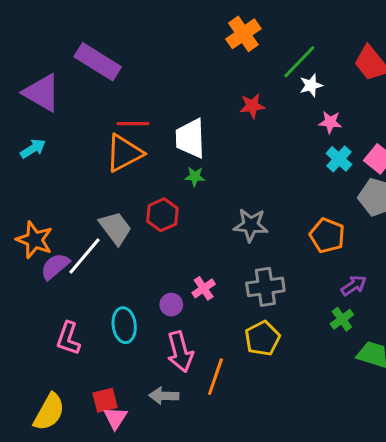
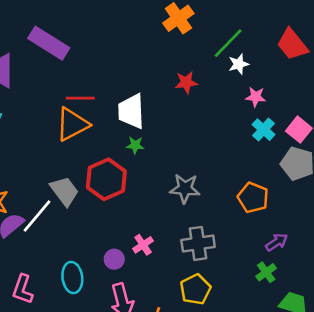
red hexagon: (162, 215) -> (106, 179), size x1.4

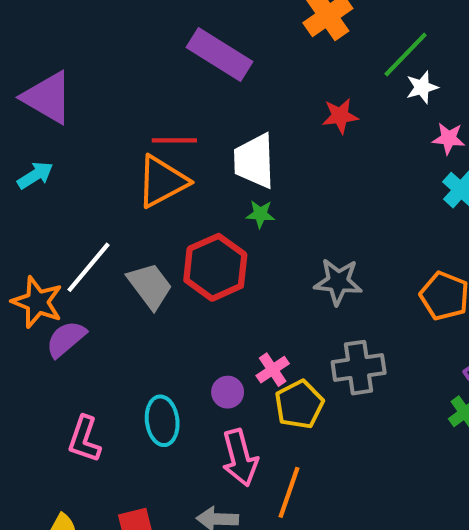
purple rectangle: (49, 43) -> (219, 55), moved
white line: (37, 216) -> (88, 267), moved
yellow pentagon: (195, 289) -> (299, 404), moved

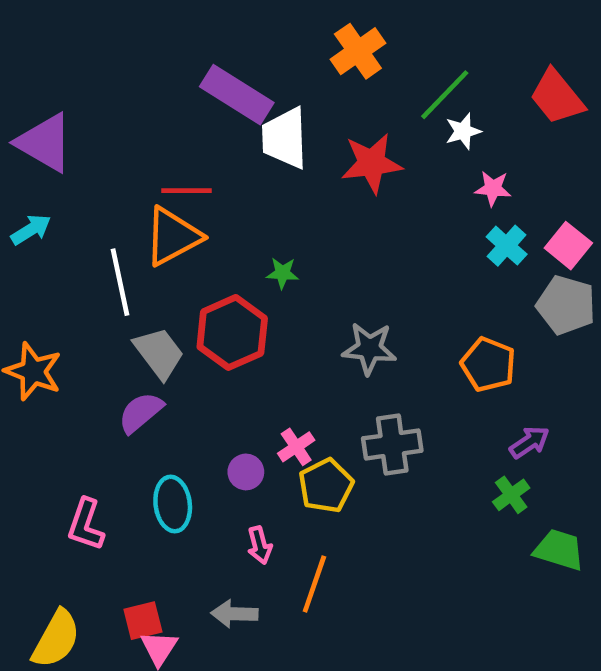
red star: (340, 116) -> (372, 163), size x1.5
white trapezoid: (254, 161) -> (285, 138), moved
white line: (88, 267) -> (120, 282), moved, turned -52
purple semicircle: (66, 339) -> (141, 413), moved
pink arrow: (240, 458) -> (260, 545), size x0.6

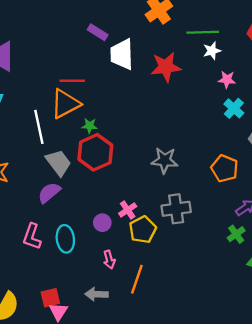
purple rectangle: (237, 95) -> (98, 32), size x0.6
green line: (445, 95) -> (203, 32), turned 44
green star: (282, 273) -> (90, 126), moved
pink L-shape: (86, 525) -> (32, 237), moved

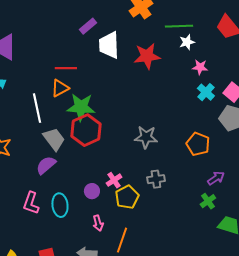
purple rectangle: (98, 32) -> (88, 26), turned -72
orange triangle: (65, 104) -> (60, 88), size x0.7
green star: (90, 126) -> (81, 107), size x2.0
gray cross: (176, 209) -> (156, 179), size x0.7

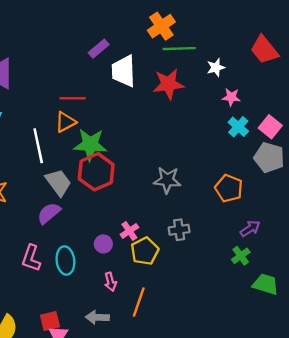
green line: (179, 26) -> (179, 49), moved

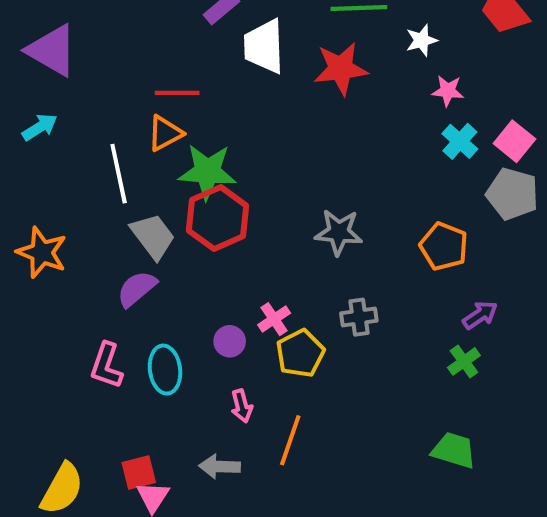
green trapezoid: (266, 284) -> (454, 450), moved

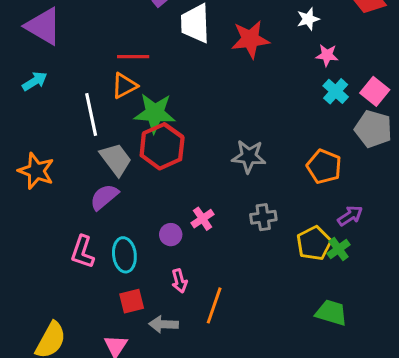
yellow pentagon: (300, 353) -> (314, 243), moved
red square: (139, 473) -> (132, 301), moved

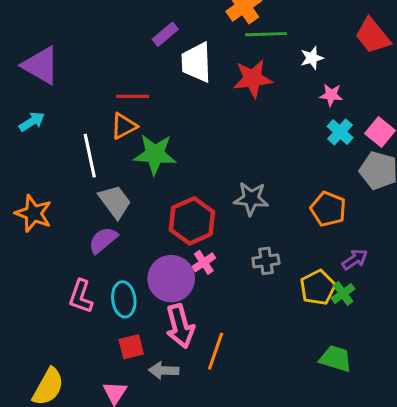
red hexagon: (162, 146) -> (192, 221), moved
purple circle: (171, 235) -> (171, 279), size x2.0
pink arrow: (179, 281) -> (180, 326), size x1.8

